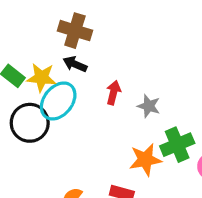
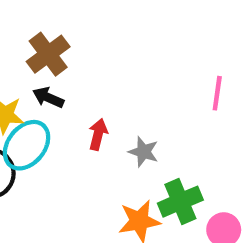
brown cross: (75, 31) -> (48, 54), turned 36

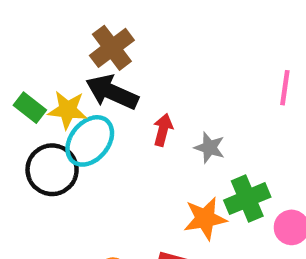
black arrow: (48, 98) -> (112, 92), size x1.6

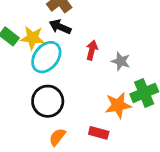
black arrow: (112, 92) -> (60, 27), size x0.7
black circle: (52, 170) -> (48, 101), moved

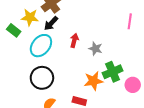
black arrow: (60, 27) -> (51, 23), turned -70
yellow star: (33, 38) -> (30, 17), moved

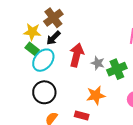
green rectangle: (14, 30) -> (32, 49), moved
red arrow: (74, 41) -> (77, 55), size x1.6
green cross: (113, 72) -> (117, 69), moved

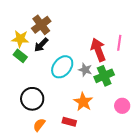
red arrow: (77, 55) -> (98, 50), moved, turned -35
cyan ellipse: (43, 60) -> (62, 67), moved
orange star: (96, 95) -> (83, 102), turned -30

